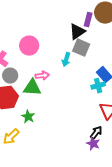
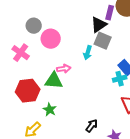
gray circle: (10, 76) -> (34, 26), moved
black arrow: (96, 133) -> (92, 126), moved

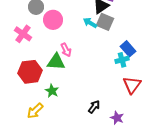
cyan arrow: (88, 53) -> (90, 23), moved, turned 104
pink arrow: (64, 69) -> (66, 50), turned 72

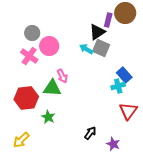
pink cross: (23, 34) -> (29, 56), moved
yellow arrow: (35, 111) -> (21, 140), moved

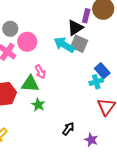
cyan arrow: (86, 49) -> (64, 45), size x1.5
green star: (48, 117) -> (38, 105), moved

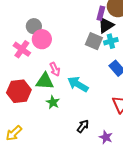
black triangle: (75, 28) -> (106, 25), moved
gray circle: (10, 29) -> (34, 26), moved
cyan arrow: (64, 45) -> (78, 84), moved
cyan cross: (96, 82) -> (111, 41), moved

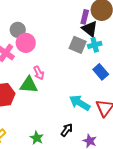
black triangle: (106, 25) -> (90, 29), turned -48
cyan arrow: (78, 84) -> (80, 103), moved
green star: (53, 102) -> (37, 138), moved

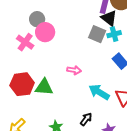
pink arrow: (39, 73) -> (74, 70), moved, turned -56
green triangle: (29, 85) -> (44, 87), moved

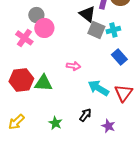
black triangle: (109, 18) -> (87, 14), moved

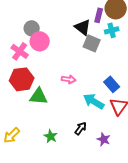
cyan cross: (113, 30) -> (112, 30), moved
blue rectangle: (119, 57) -> (112, 84), moved
red hexagon: (21, 80) -> (22, 79), moved

